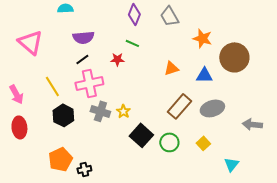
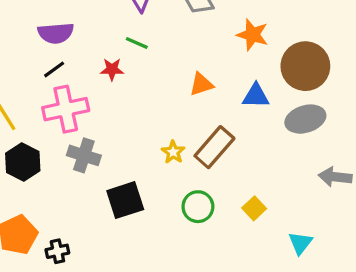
gray ellipse: (212, 108) -> (305, 119), moved
yellow star: (123, 111) -> (173, 152), moved
black square: (141, 135) -> (125, 200), moved, turned 30

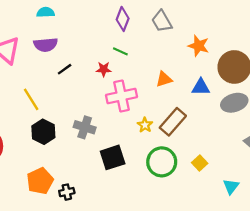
purple semicircle: (56, 33) -> (46, 45), moved
pink cross: (66, 109) -> (122, 96), moved
green circle: (198, 207) -> (162, 162), size x1.4

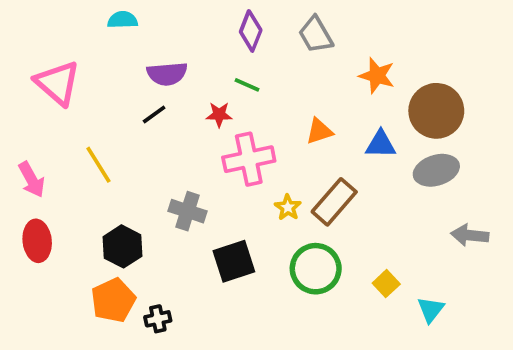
purple semicircle: (46, 45) -> (167, 74), moved
black hexagon: (43, 132) -> (123, 246), moved
yellow square: (200, 163) -> (386, 284), moved

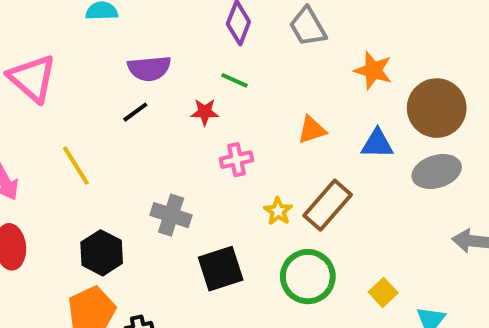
pink cross: (249, 159) -> (236, 160), size x0.6

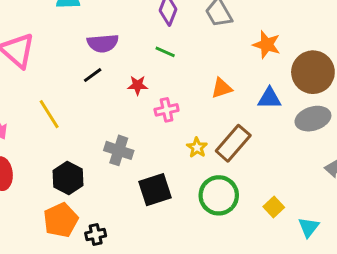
red star: (205, 112) -> (138, 85), moved

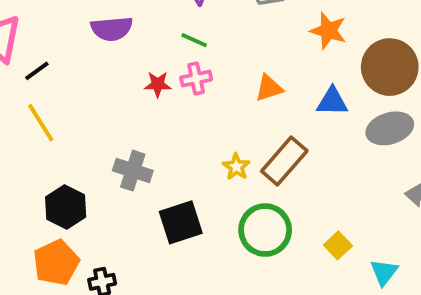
black line: (93, 75) -> (37, 71), moved
pink cross: (167, 110) -> (196, 79), moved

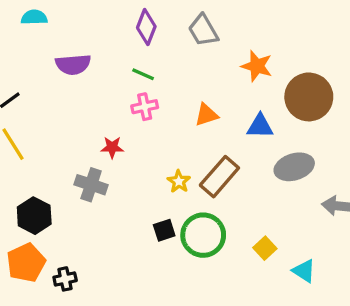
red star: (158, 84) -> (112, 147), moved
gray ellipse: (390, 128) -> (294, 167), moved
black square: (181, 222) -> (164, 230), moved, size x0.6
cyan triangle: (384, 272) -> (304, 271), turned -35

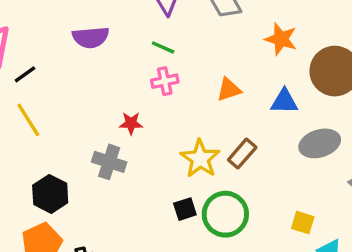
brown rectangle: (219, 177) -> (242, 154), size x0.7
yellow star: (179, 181) -> (200, 159), size x1.6
yellow square: (265, 248) -> (303, 223), moved, turned -30

